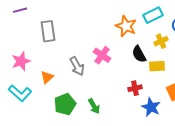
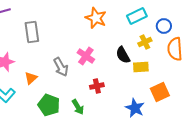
orange star: (126, 26) -> (96, 18), moved
red cross: (135, 88) -> (97, 86), moved
green pentagon: (65, 104) -> (49, 105), turned -30

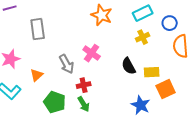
yellow cross: (145, 42) -> (143, 37), moved
black semicircle: (123, 55) -> (129, 66), moved
yellow rectangle: (141, 67) -> (152, 72), moved
red cross: (97, 86) -> (84, 85), moved

